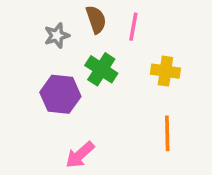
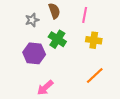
pink line: (133, 27) -> (85, 15), moved
orange line: (167, 133) -> (95, 76), turned 48

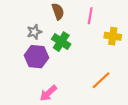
gray star: (32, 20) -> (34, 32), moved
yellow cross: (94, 40) -> (113, 36), moved

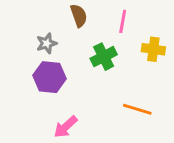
green cross: (61, 42) -> (104, 57), moved, turned 30
orange line: (101, 80) -> (137, 109), turned 60

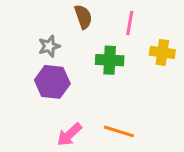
green cross: (104, 57) -> (110, 60), turned 30
orange line: (137, 109) -> (119, 131), moved

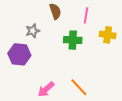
purple hexagon: (52, 82) -> (19, 54), moved
orange line: (119, 131) -> (79, 87), turned 30

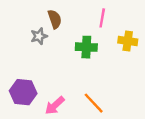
brown semicircle: (55, 11) -> (55, 19), moved
purple hexagon: (19, 54) -> (23, 92), moved

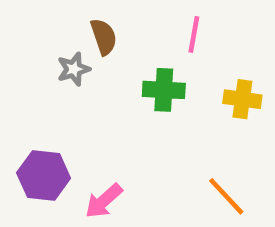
yellow cross: (128, 41) -> (242, 99), moved
orange line: (94, 103) -> (226, 196), moved

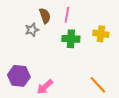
pink line: (194, 34) -> (67, 15), moved
yellow cross: (242, 99) -> (101, 34), moved

